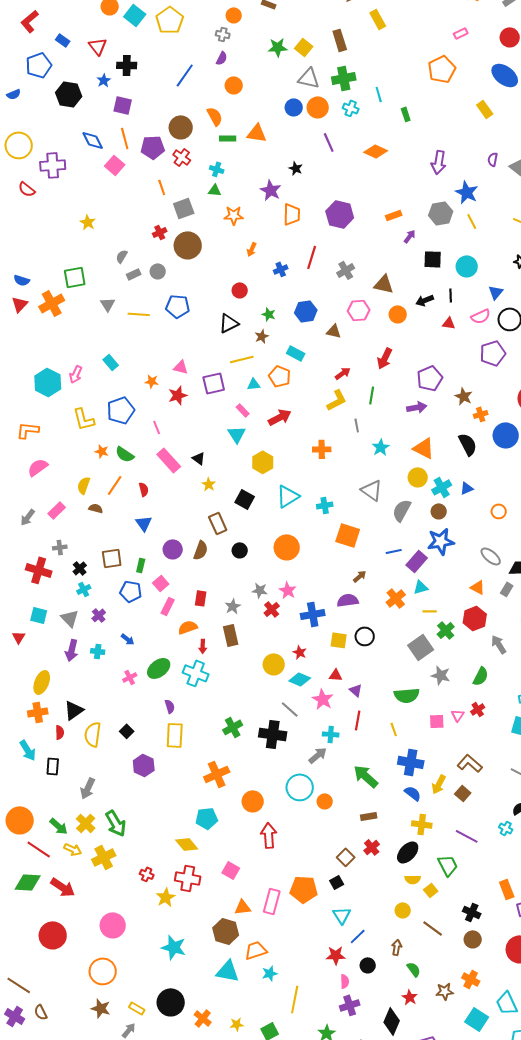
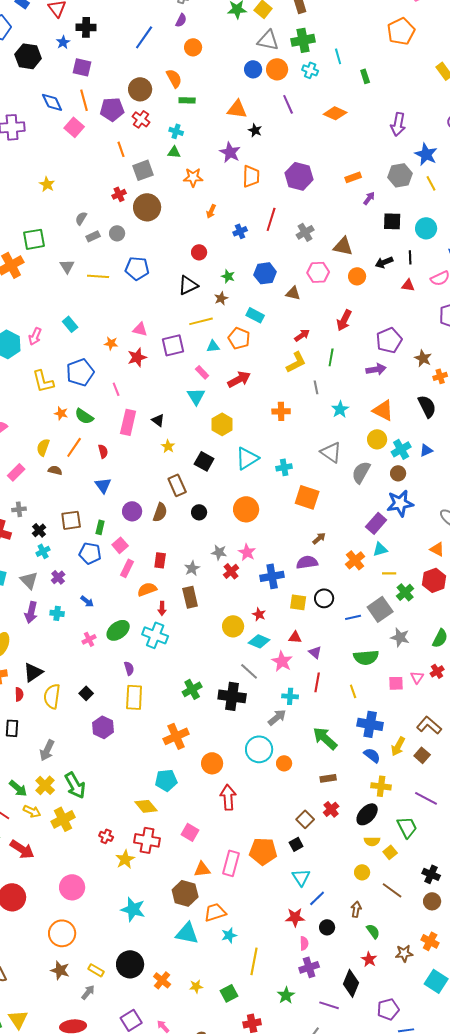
orange triangle: (257, 133) -> (237, 109), moved
pink rectangle: (169, 460) -> (128, 422), turned 55
blue line: (394, 551) -> (353, 617), moved

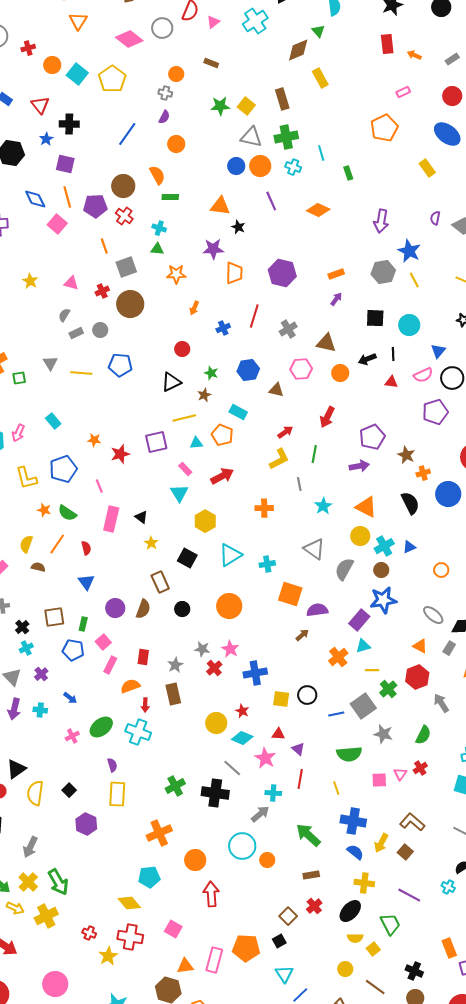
purple star: (230, 152) -> (213, 249), turned -30
purple arrow: (369, 198) -> (336, 299), moved
green square: (34, 239) -> (19, 378), moved, size x0.6
pink triangle: (140, 329) -> (71, 283), moved
purple semicircle: (307, 562) -> (317, 610), moved

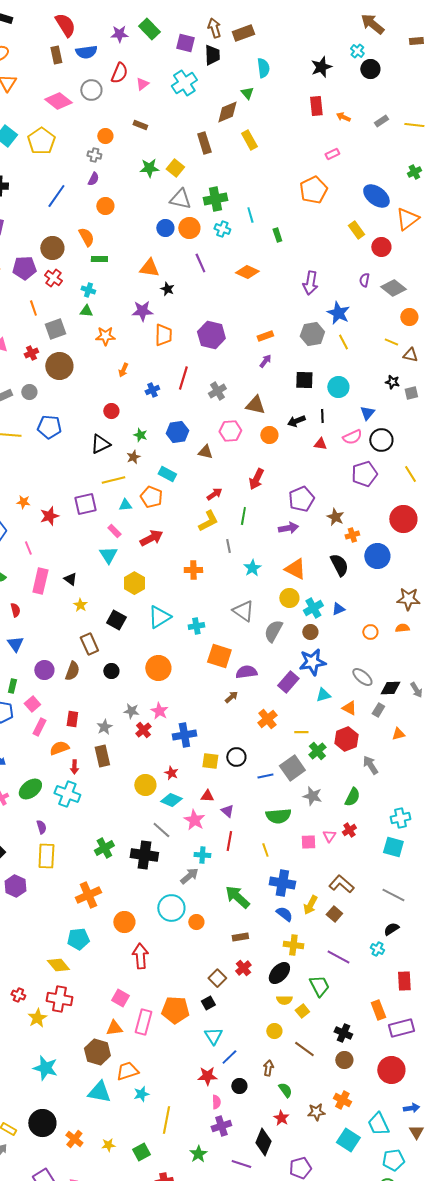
red circle: (452, 96) -> (381, 247), moved
brown rectangle: (282, 99) -> (204, 143), moved
cyan triangle: (363, 646) -> (323, 695), moved
pink square: (173, 929) -> (120, 998), moved

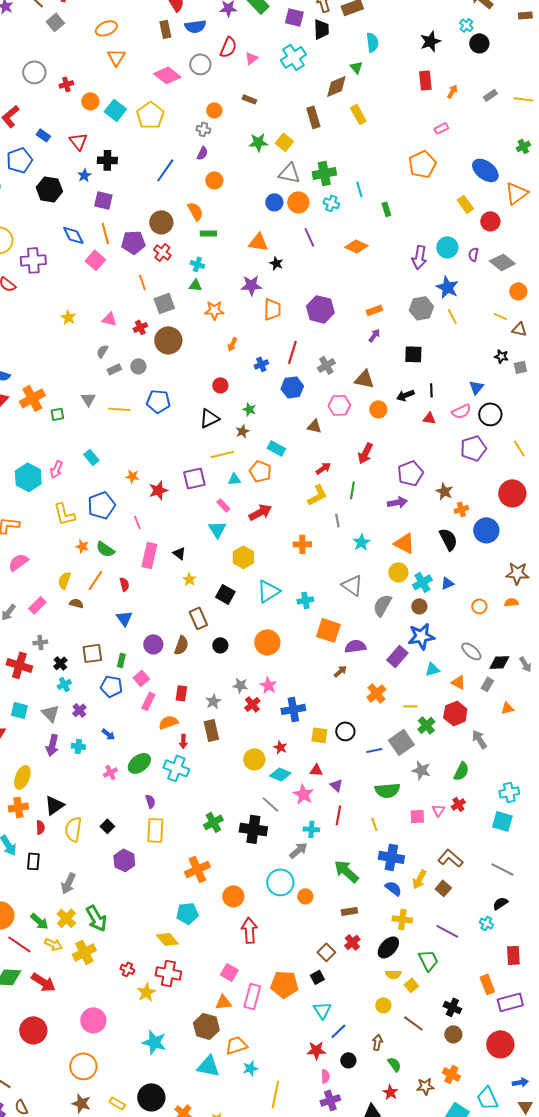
orange arrow: (343, 117) -> (452, 91), turned 96
cyan circle: (338, 387) -> (447, 247), moved
blue hexagon: (177, 432) -> (292, 387), moved

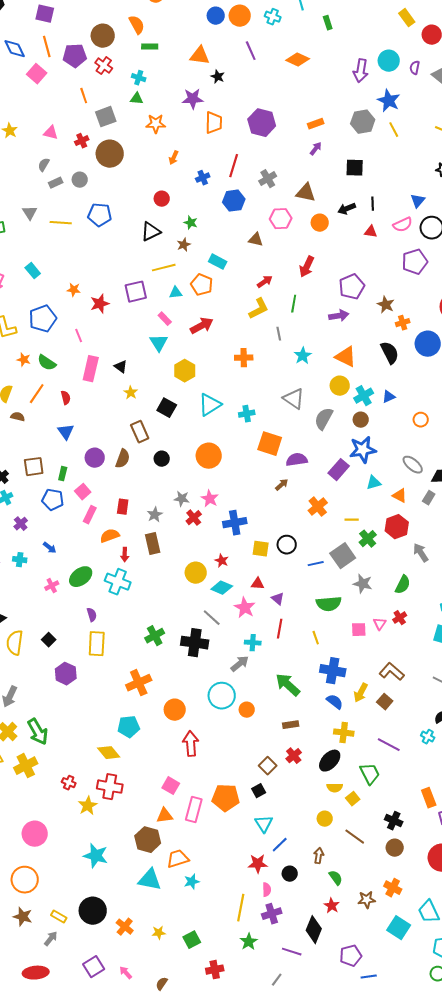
yellow line: (275, 1094) -> (241, 908), moved

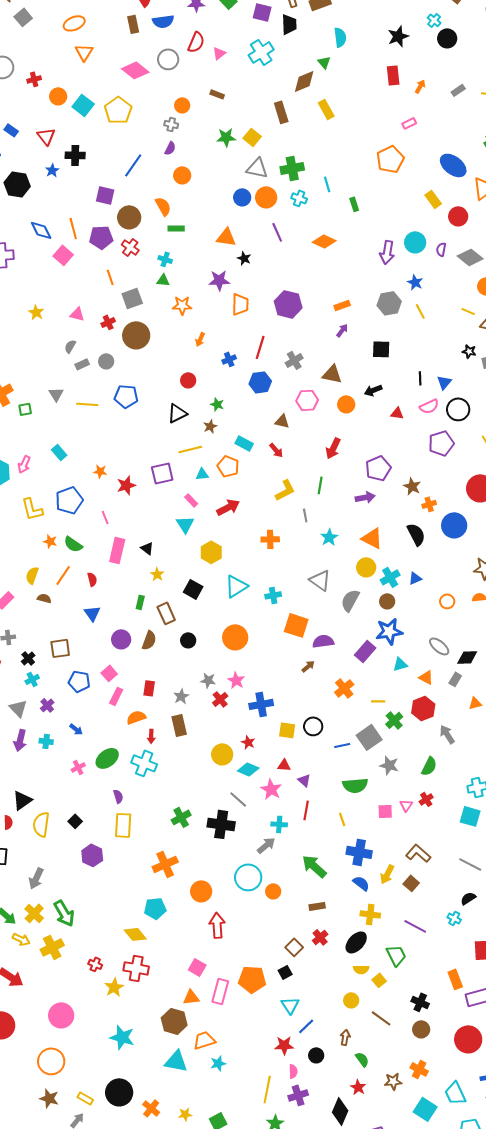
purple square: (45, 14) -> (105, 195), moved
blue star: (389, 101) -> (415, 282), size x0.7
black line: (373, 204) -> (420, 378), moved
red arrow: (265, 282) -> (276, 450), moved, turned 84
green rectangle: (63, 474) -> (140, 602), moved

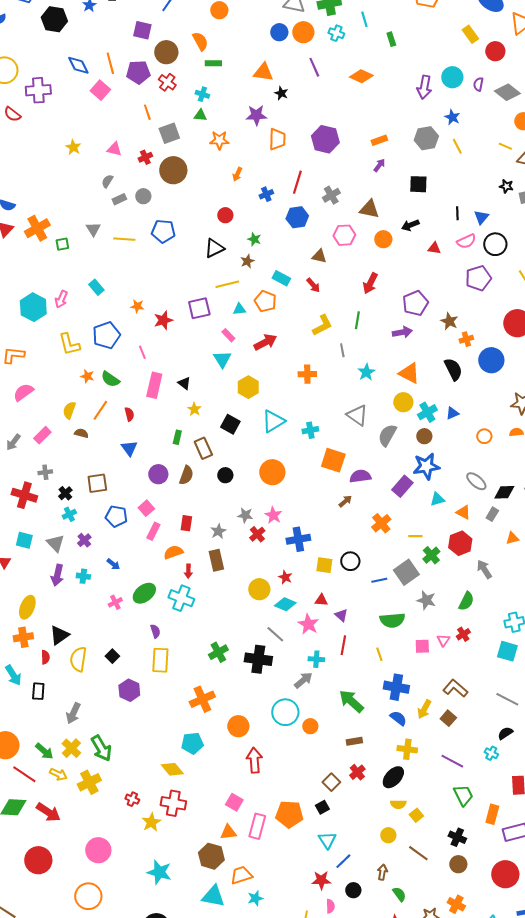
green trapezoid: (396, 955) -> (463, 795), moved
orange rectangle: (455, 979) -> (492, 814), turned 36

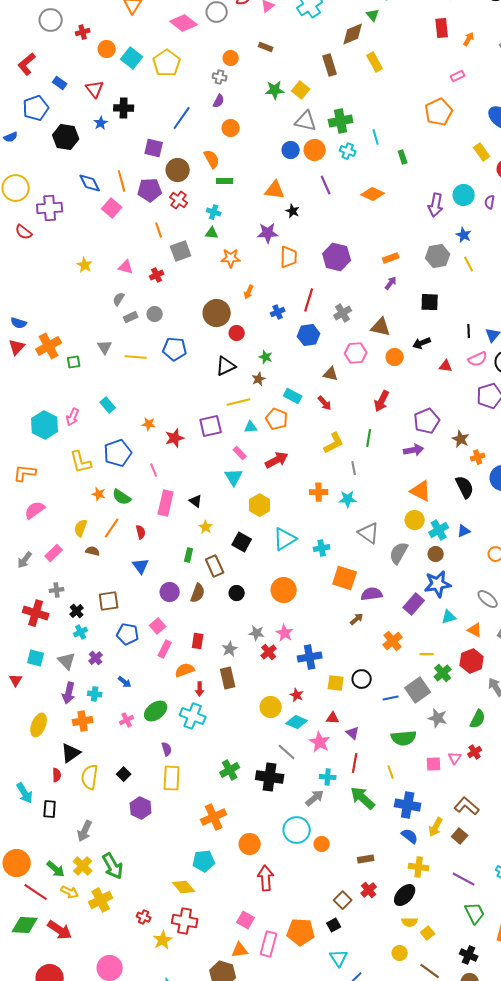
brown circle: (173, 170) -> (217, 313), moved
cyan star: (366, 372) -> (348, 499), moved, turned 30
orange cross: (23, 637) -> (83, 721), moved
green arrow: (351, 701) -> (363, 798), moved

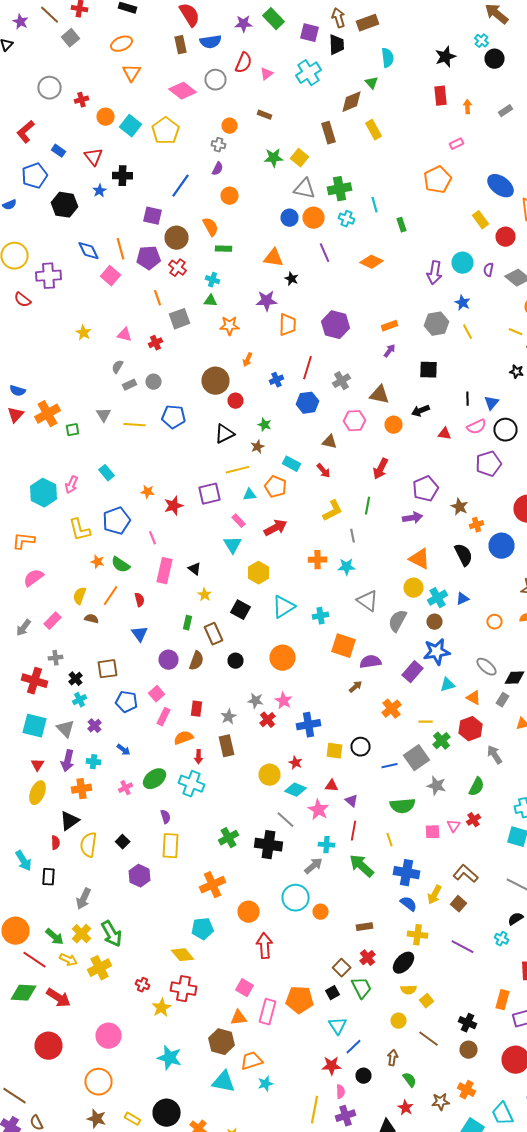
orange arrow: (469, 39) -> (468, 107), turned -32
cyan square: (36, 658) -> (34, 726), size x1.4
red triangle: (16, 680) -> (38, 765), moved
green trapezoid: (475, 913) -> (362, 988), moved

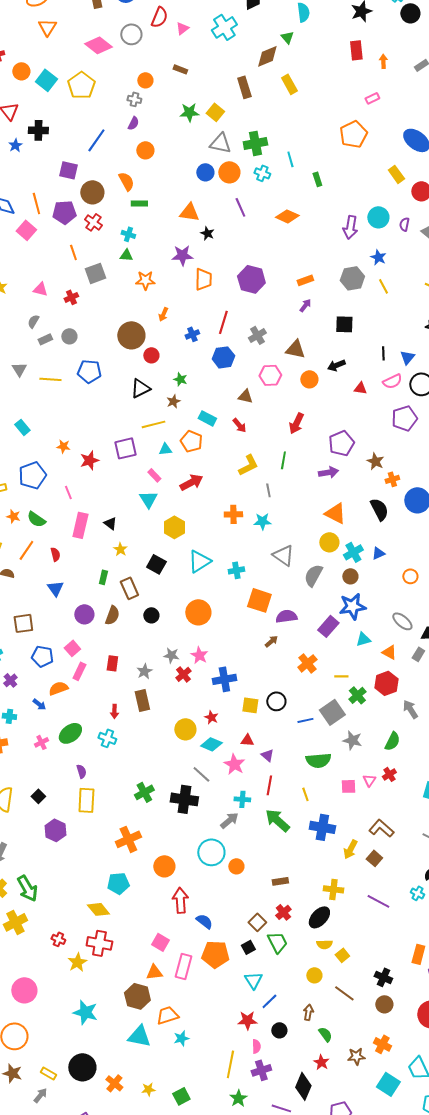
orange semicircle: (184, 738) -> (58, 688), moved
cyan cross: (192, 784) -> (107, 738), size x0.7
blue semicircle: (408, 904) -> (204, 921), moved

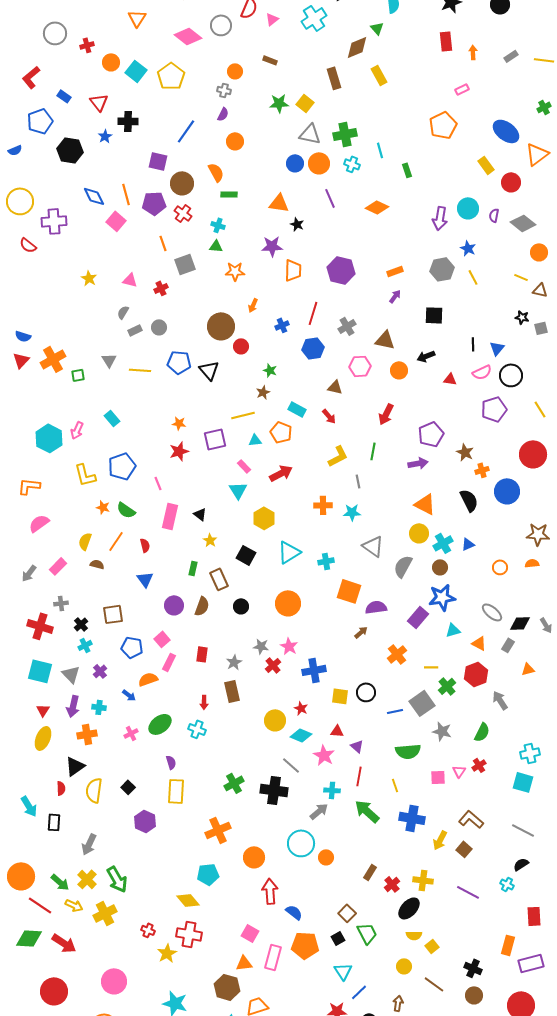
black triangle: (140, 388) -> (209, 370), moved, turned -45
orange star: (63, 446) -> (179, 423), moved
brown rectangle: (280, 881) -> (370, 872), turned -49
red cross: (283, 912) -> (392, 884), moved

